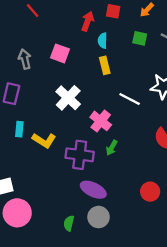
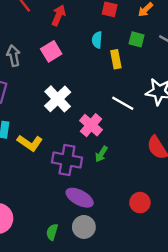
red arrow: (88, 21) -> (59, 15), moved
pink square: (60, 53) -> (51, 51), turned 36
yellow rectangle: (105, 65) -> (116, 59), moved

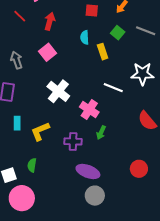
green square: (137, 39) -> (118, 33), turned 32
yellow L-shape: (30, 143) -> (40, 131), turned 130
purple cross: (67, 160) -> (73, 141), size x0.7
green semicircle: (52, 232) -> (32, 165), moved

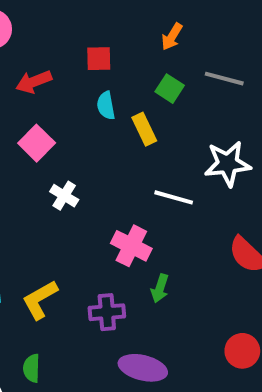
red square: (92, 11) -> (99, 59), moved
red arrow: (50, 21) -> (34, 82), turned -120
white cross: (58, 91) -> (64, 196), moved, size x0.6

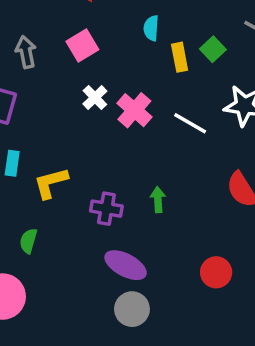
green square: (170, 89) -> (213, 49), moved
pink cross: (131, 246) -> (134, 110), moved
green arrow: (160, 288) -> (158, 200), turned 145

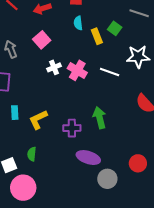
white cross: (95, 97) -> (54, 67), turned 32
green arrow: (158, 200) -> (100, 118), size x1.5
red circle: (216, 272) -> (138, 163), moved
gray circle: (132, 309) -> (107, 179), moved

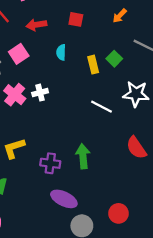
cyan semicircle: (78, 23) -> (61, 52), moved
pink square: (42, 40) -> (19, 54), moved
pink cross: (77, 70) -> (15, 95), moved

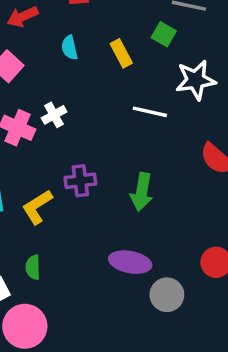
green square: (114, 59) -> (164, 34), moved
green arrow: (83, 156) -> (142, 192), turned -150
purple cross: (50, 163) -> (80, 181), moved

